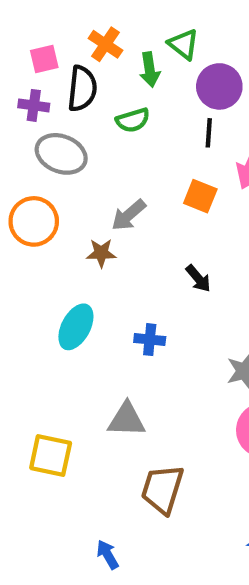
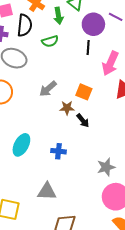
orange square: (200, 196) -> (84, 92), moved
brown star: (101, 253) -> (67, 108), moved

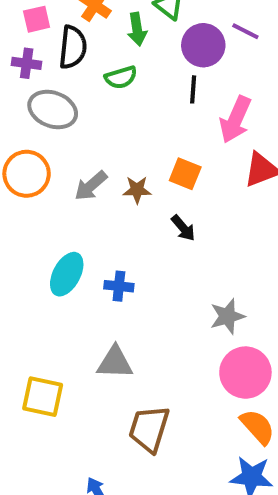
gray arrow: (48, 89) -> (91, 186), moved
brown star: (67, 108) -> (137, 190), moved
blue cross: (58, 151) -> (119, 286), moved

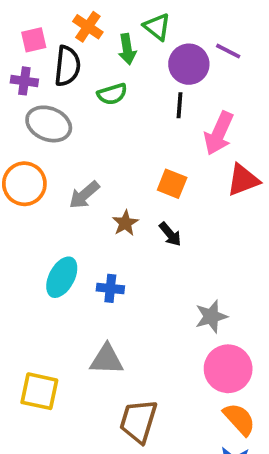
brown star: (137, 190) -> (125, 223), moved, turned -30

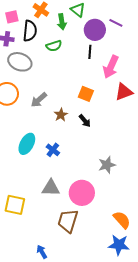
blue cross: (110, 288) -> (53, 150), turned 32
pink circle: (228, 369) -> (82, 193), moved

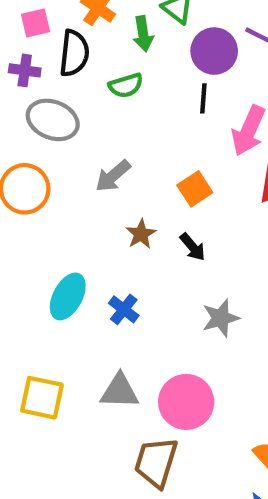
orange square: (86, 94) -> (195, 189), turned 35
gray arrow: (39, 100) -> (113, 176), moved
gray star: (107, 165) -> (221, 318), moved
yellow square: (15, 205) -> (42, 398), moved

